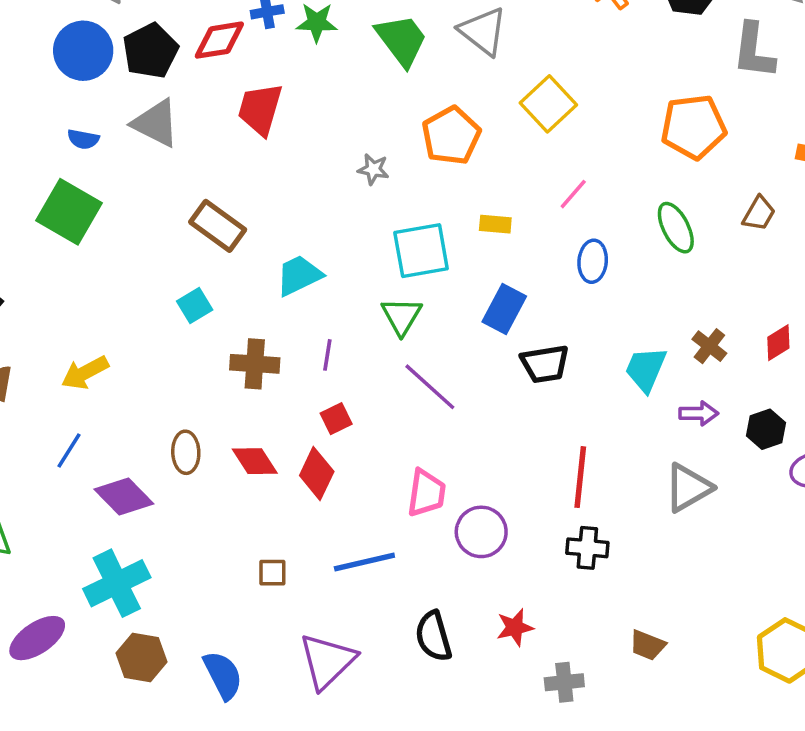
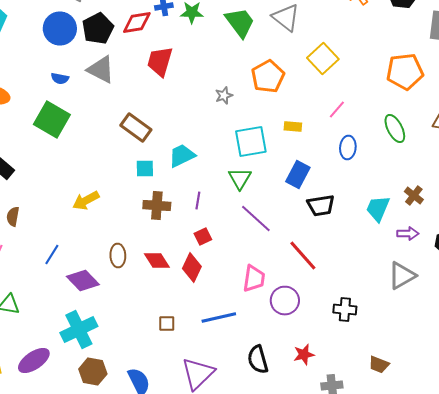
gray star: (373, 169) -> (224, 96), turned -30
cyan square: (195, 305) -> (145, 168), moved, turned 30
yellow arrow: (85, 373) -> (86, 200), moved
red line: (580, 477) -> (303, 256), moved, turned -48

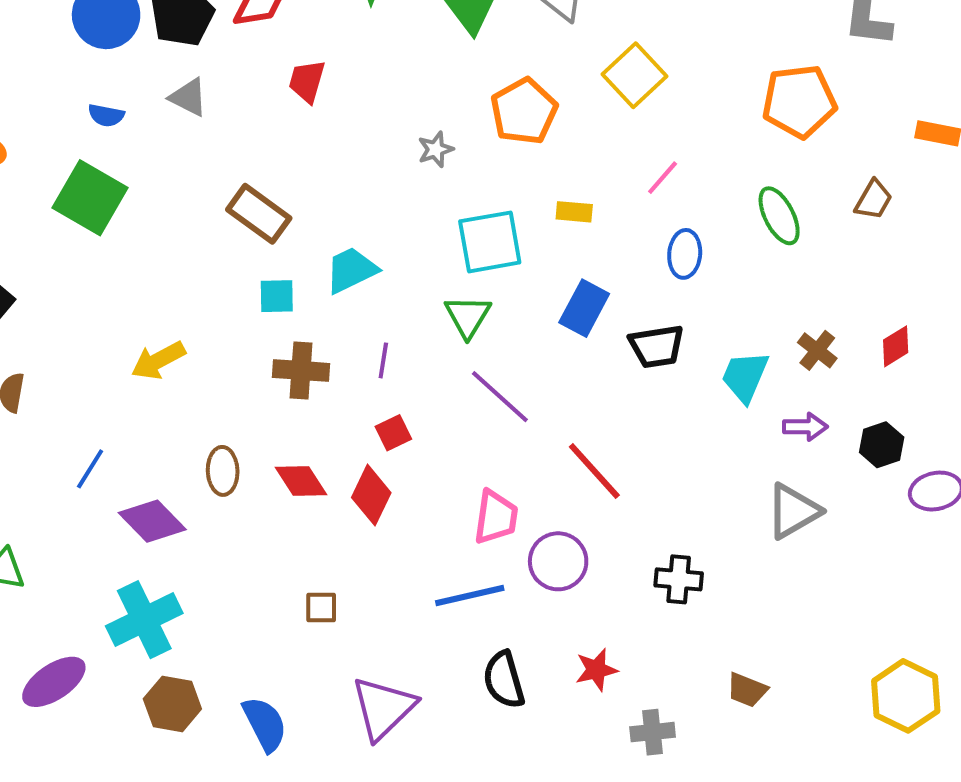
red trapezoid: (160, 62) -> (307, 81), size x0.7
gray triangle: (101, 70) -> (188, 97), size x0.7
black trapezoid: (321, 206) -> (657, 346), moved
blue line: (219, 318) -> (470, 595), moved

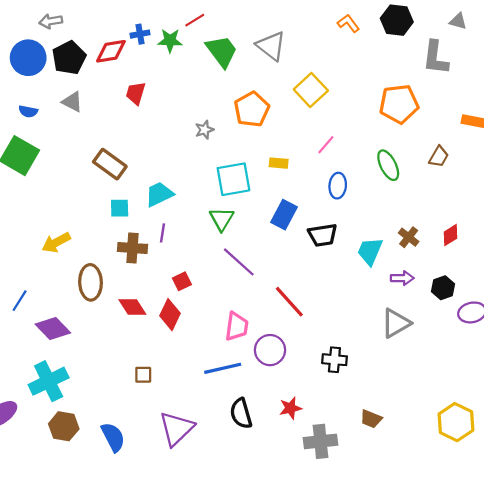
purple line: (383, 360) -> (163, 233), moved
brown ellipse: (223, 471) -> (91, 282), moved, size x1.4
gray cross: (653, 732) -> (320, 441), size x1.4

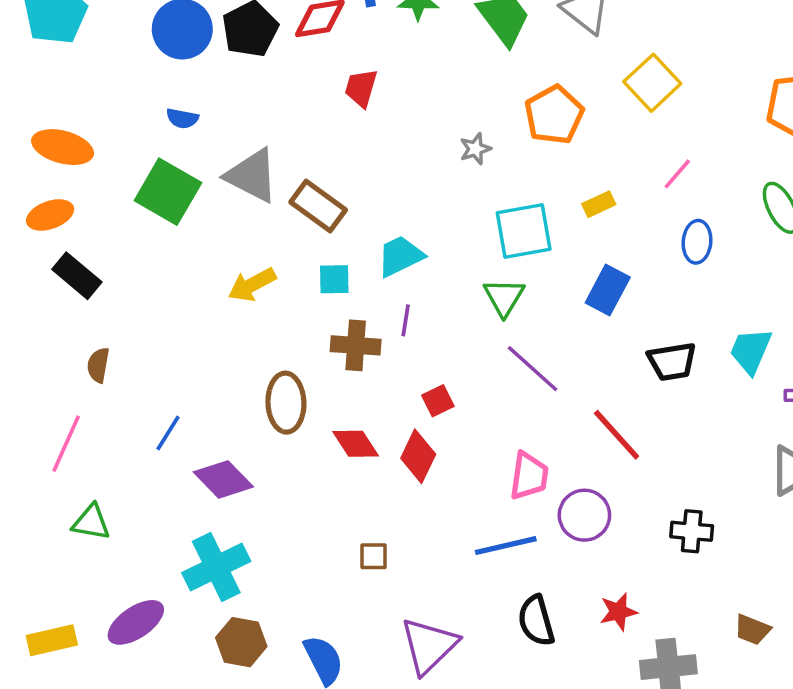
gray triangle: (72, 102) -> (252, 176), moved, size x1.6
yellow rectangle: (279, 163) -> (599, 204), turned -30
black trapezoid: (323, 235) -> (672, 361), moved
yellow arrow: (56, 243) -> (252, 285), moved

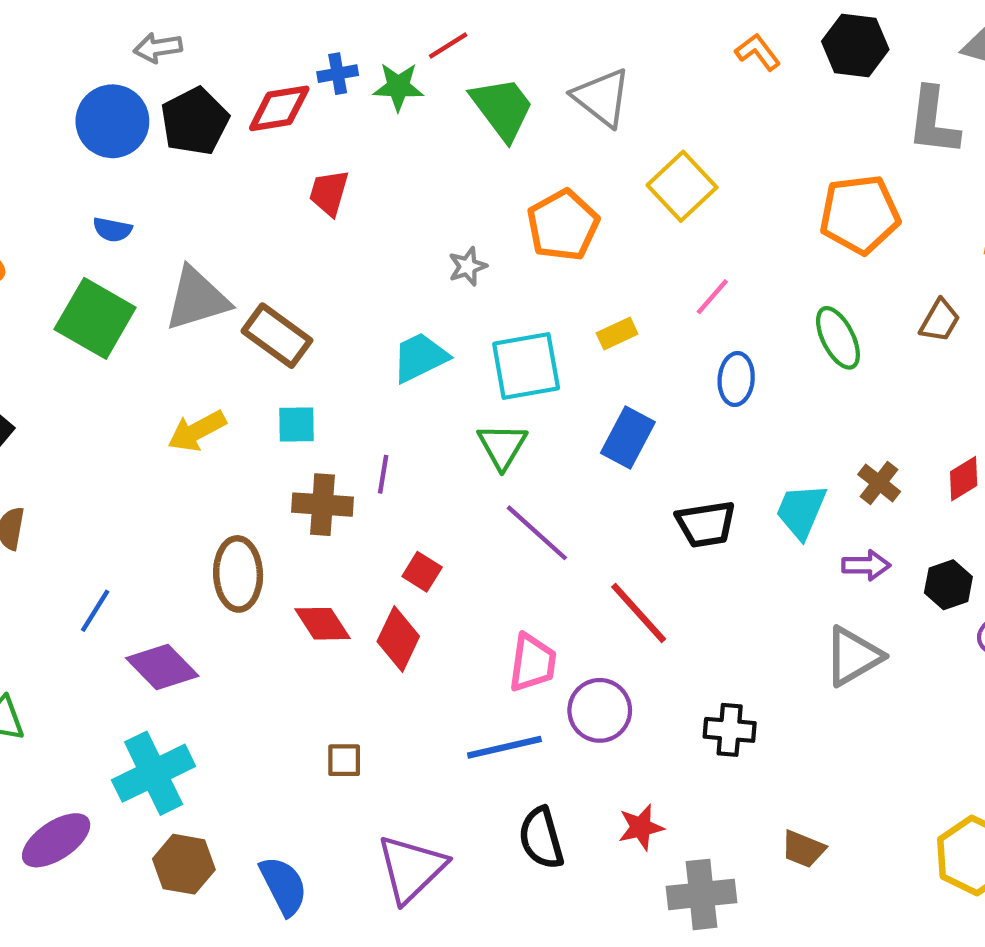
gray triangle: (252, 176) -> (197, 299), turned -44
cyan trapezoid: (400, 256) -> (420, 357), moved
red square: (438, 401) -> (422, 572), turned -32

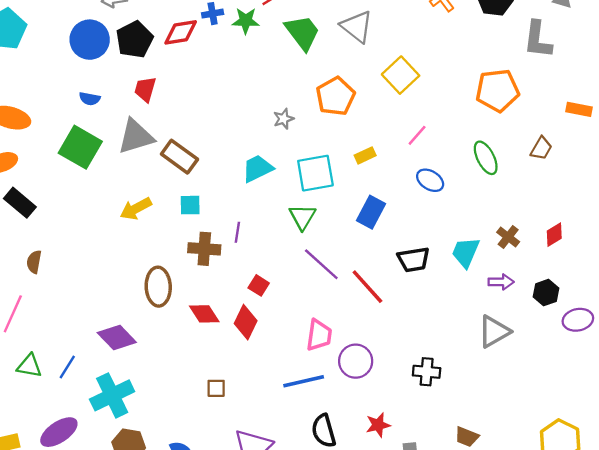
red trapezoid: (329, 193) -> (145, 89), moved
blue ellipse: (736, 379) -> (430, 180), turned -64
blue line: (95, 611) -> (67, 367), moved
red line: (639, 613) -> (367, 287), moved

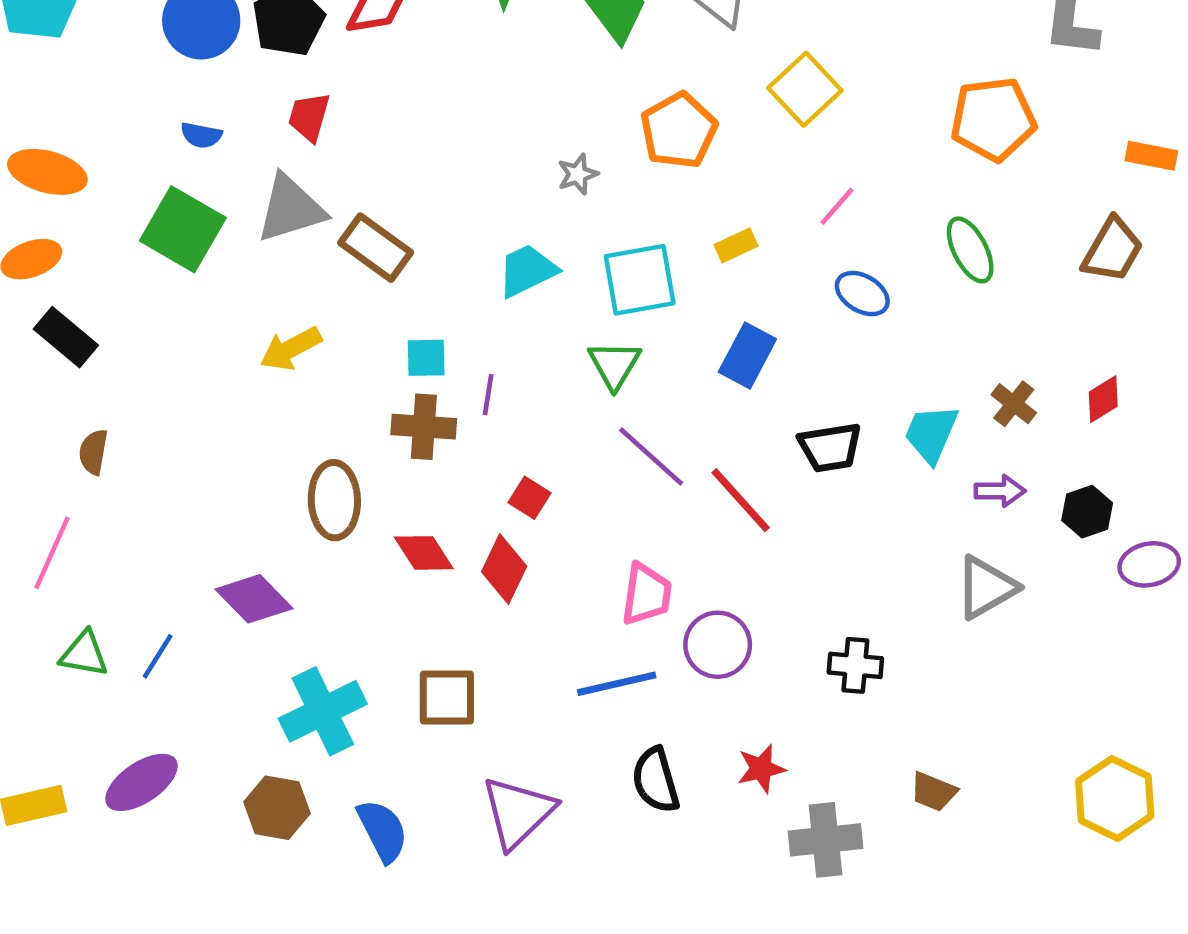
brown trapezoid: (541, 148) -> (1112, 250), moved, size x1.4
cyan square: (190, 205) -> (426, 358), moved
brown square: (216, 388) -> (447, 698), size x1.6
cyan cross: (112, 395) -> (323, 711), moved

